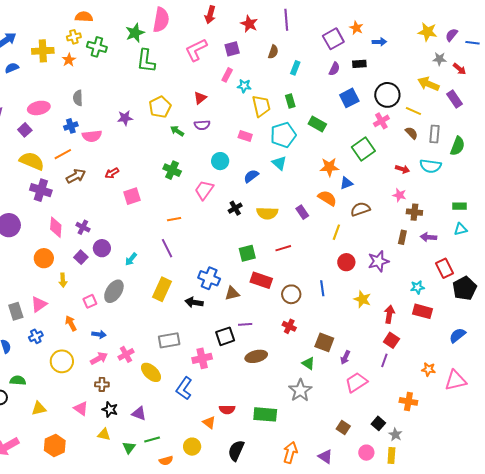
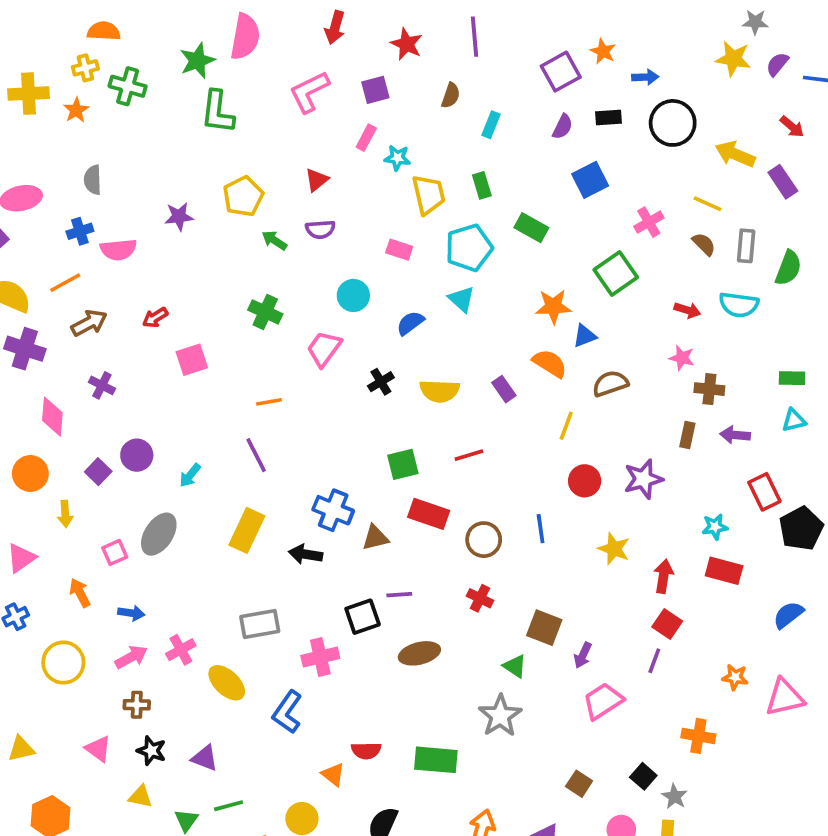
gray star: (439, 59) -> (755, 22), moved
black circle: (387, 95) -> (673, 123), moved
purple cross: (83, 227) -> (102, 385), moved

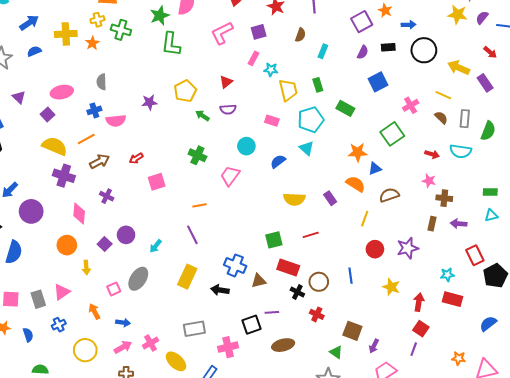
black cross: (381, 382) -> (297, 292), moved, turned -32

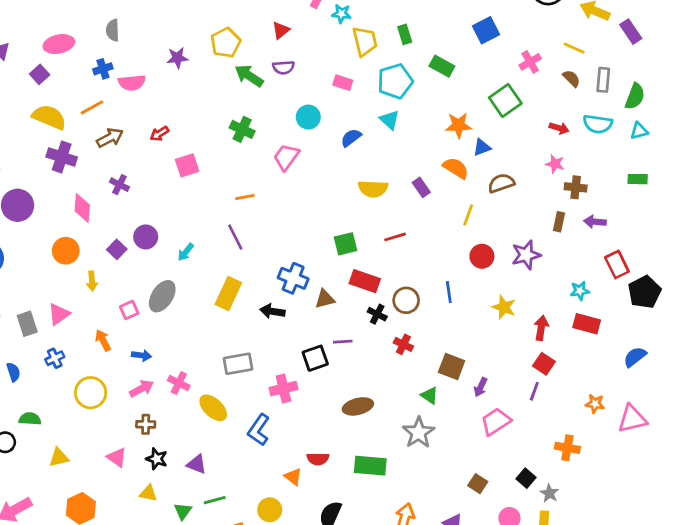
green arrow: (203, 116) -> (249, 76), size x1.5
cyan triangle: (491, 215) -> (639, 131), moved
pink cross: (151, 343) -> (179, 383), turned -35
brown ellipse: (283, 345) -> (358, 406), moved

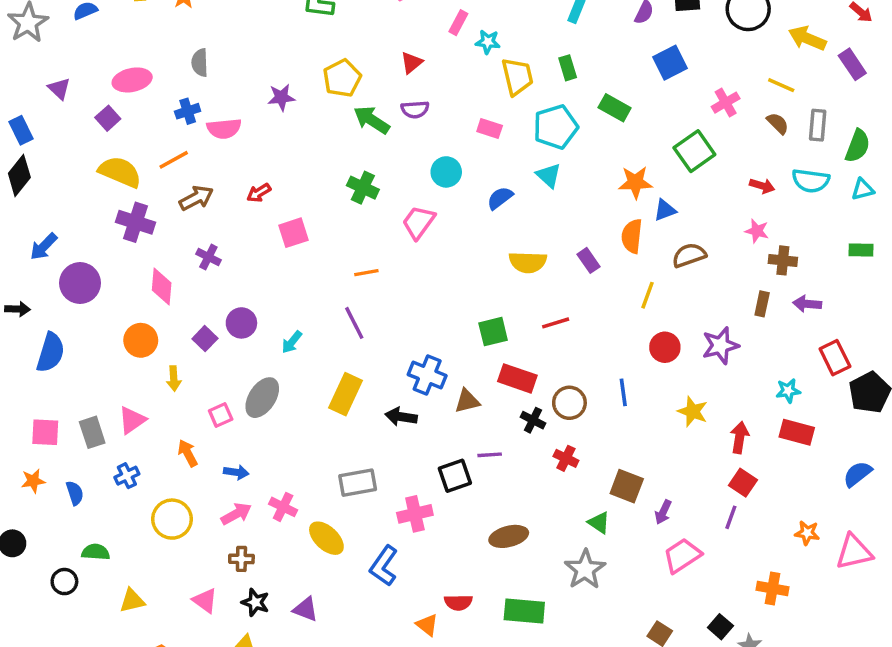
orange semicircle: (456, 168) -> (632, 236), turned -116

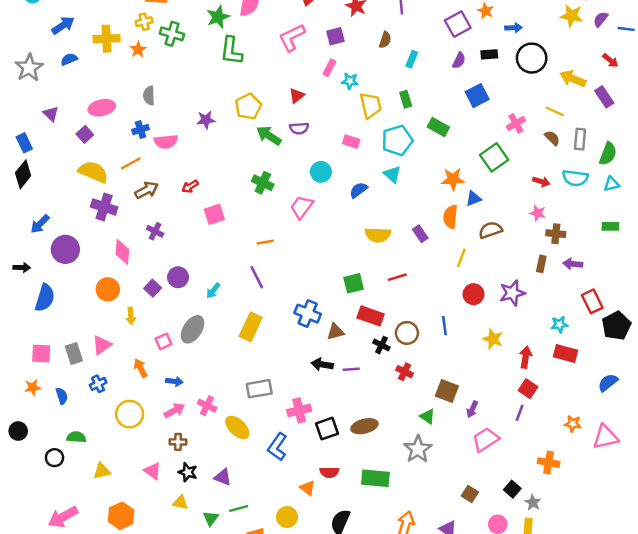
black arrow: (401, 417) -> (322, 364), moved
black square: (455, 476) -> (327, 429), moved

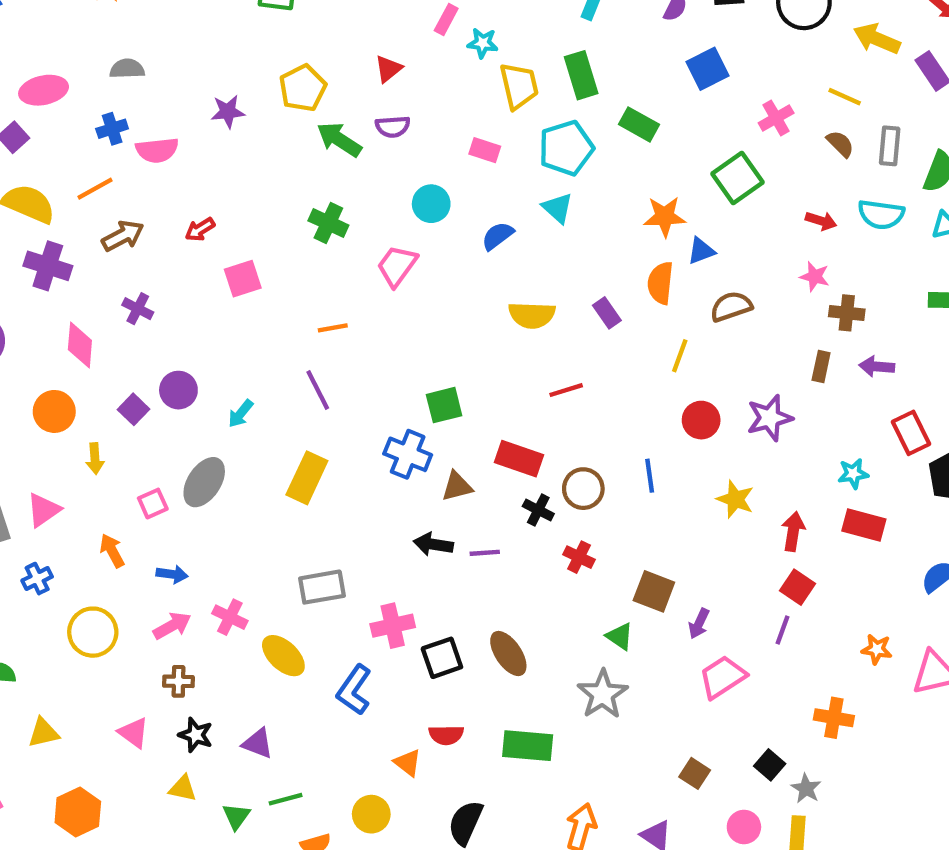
gray semicircle: (149, 96) -> (127, 69), turned 90
green rectangle: (406, 99) -> (581, 75), size x1.5
green square: (354, 283) -> (444, 405), moved
brown ellipse: (365, 426) -> (508, 653), turned 70

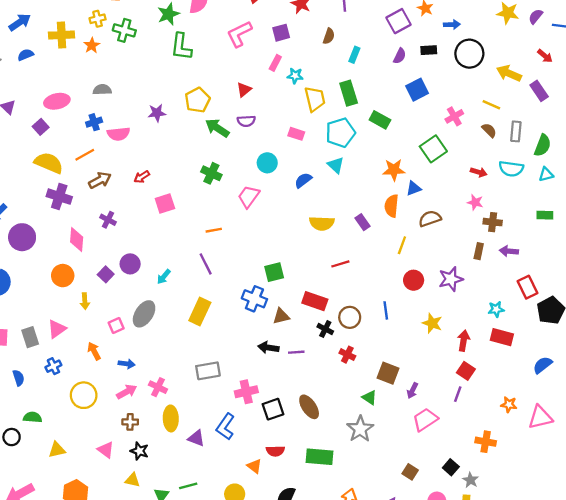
yellow ellipse: (283, 656) -> (171, 418), moved, turned 45
purple triangle: (258, 743) -> (196, 438), moved

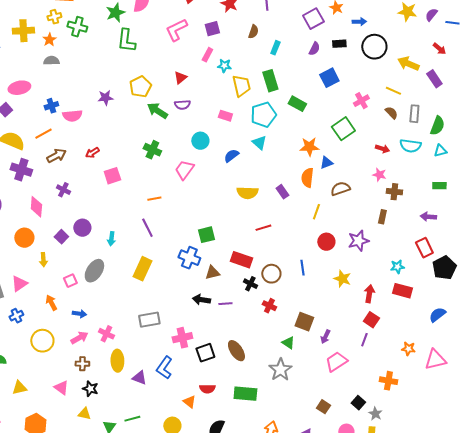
gray semicircle: (102, 90) -> (51, 61), moved
purple arrow: (509, 251) -> (428, 217), moved
cyan arrow: (164, 277) -> (111, 239), turned -32

